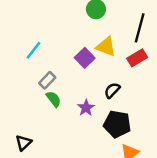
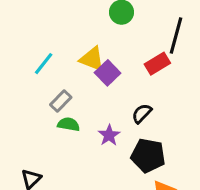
yellow triangle: (106, 47) -> (92, 59), moved
red rectangle: (137, 58) -> (157, 64), moved
green semicircle: (53, 99) -> (69, 124), turned -42

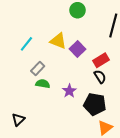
red rectangle: (157, 64) -> (101, 60), moved
purple square: (108, 73) -> (77, 49), moved
black semicircle: (142, 113) -> (100, 77), moved, turned 104

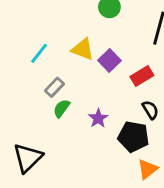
black semicircle: (100, 77) -> (150, 110), moved
green semicircle: (43, 84) -> (62, 108), turned -64
black triangle: (18, 120) -> (28, 158), size x1.6

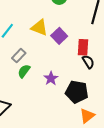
red rectangle: (142, 76) -> (83, 47), turned -56
black semicircle: (150, 110) -> (88, 62), moved

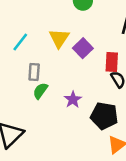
yellow triangle: (39, 28) -> (59, 38), turned 42
gray rectangle: (19, 56) -> (34, 72), turned -40

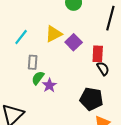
yellow triangle: (59, 38) -> (54, 34), turned 30
purple star: (73, 100) -> (49, 85), moved

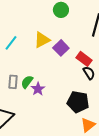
red rectangle: (98, 54) -> (84, 59), turned -56
gray rectangle: (33, 62) -> (13, 82), moved

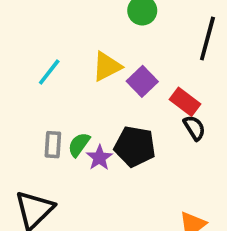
black pentagon: (78, 102) -> (135, 146), moved

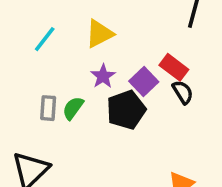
purple square: (142, 81) -> (144, 82), moved
black pentagon: (135, 146) -> (126, 110), turned -30
purple star: (99, 158) -> (103, 76), moved

